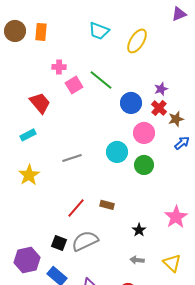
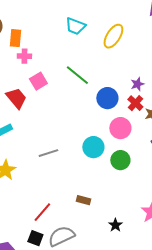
orange rectangle: (41, 32) -> (15, 38), moved
pink cross: (59, 67) -> (24, 56), moved
pink square: (74, 85) -> (38, 81), moved
red line: (76, 208) -> (42, 212), moved

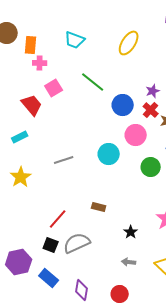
cyan trapezoid: (75, 26) -> (75, 40), moved
green circle: (120, 160) -> (151, 167), moved

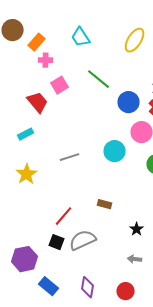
cyan trapezoid: (75, 40) -> (81, 37), turned 35
orange rectangle: (31, 45) -> (37, 42), turned 36
blue rectangle: (49, 278) -> (49, 286), moved

